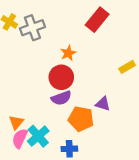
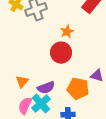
purple semicircle: (61, 98) -> (46, 88), moved
orange triangle: (16, 122) -> (22, 82), moved

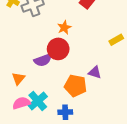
purple semicircle: (46, 88) -> (43, 60), moved
pink semicircle: (25, 106) -> (21, 103), turned 48

